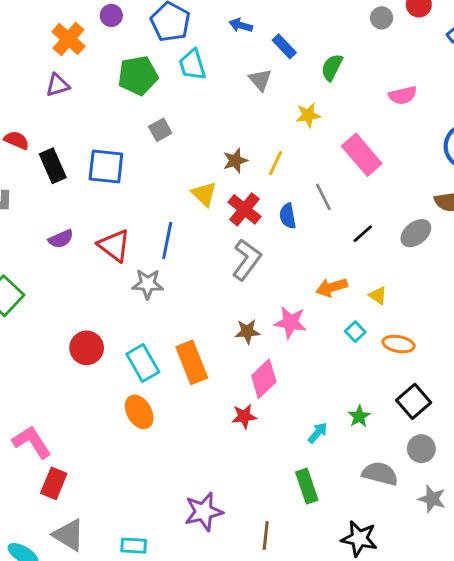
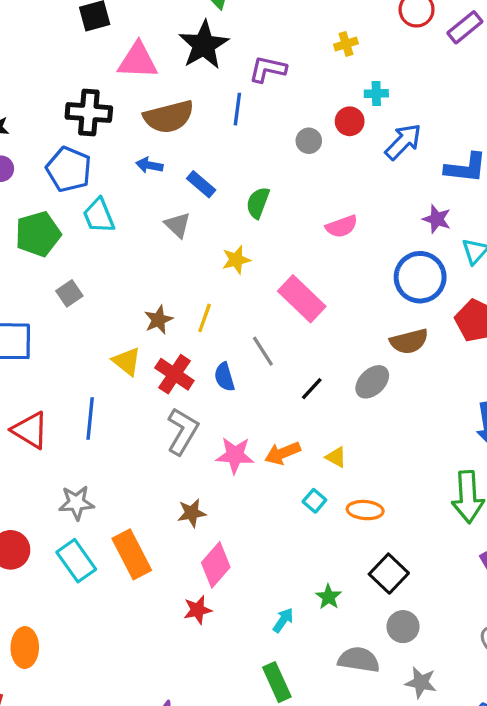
gray star: (148, 284) -> (76, 503), moved
pink star: (290, 322) -> (235, 455), moved
orange ellipse: (139, 412) -> (25, 648), moved, turned 36

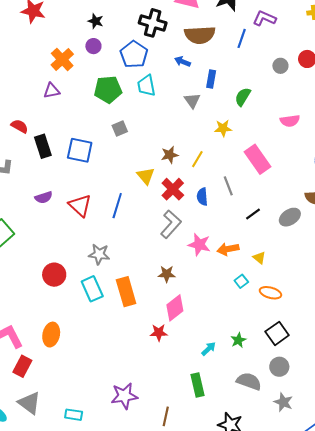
blue rectangle: (201, 184) -> (211, 79), turned 48

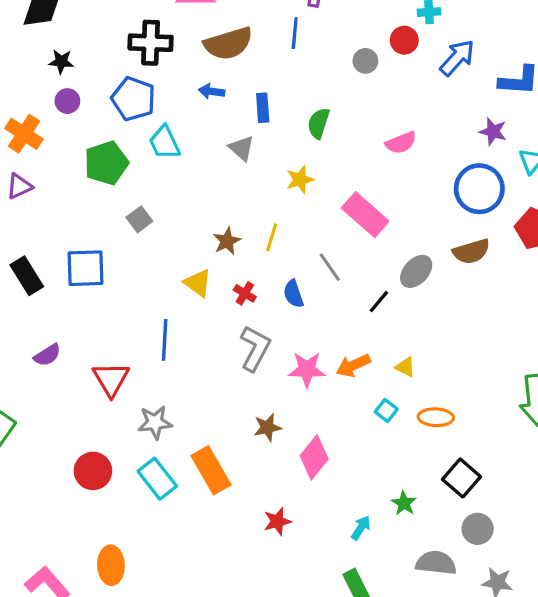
red cross: (173, 189) -> (245, 293), size x0.6
red triangle: (80, 206) -> (111, 379), moved, turned 30
gray ellipse: (290, 217) -> (416, 271), moved
pink diamond: (175, 308) -> (314, 457), moved

